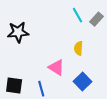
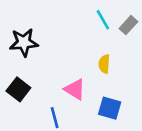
blue square: (82, 82) -> (110, 108), turned -30
black square: (14, 86) -> (18, 89), moved, turned 30

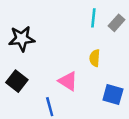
cyan line: (103, 20) -> (93, 18), turned 36
blue square: (110, 108) -> (113, 95), moved

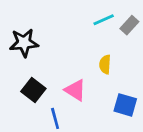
cyan line: (93, 18) -> (104, 20), turned 60
black square: (17, 81) -> (33, 90), moved

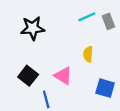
gray rectangle: (129, 25) -> (108, 21), turned -63
black star: (24, 43) -> (33, 28), moved

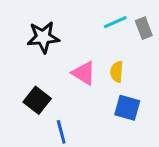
pink triangle: (63, 76) -> (84, 73), moved
blue square: (105, 88) -> (127, 108), moved

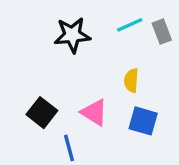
black star: (43, 37) -> (72, 35), moved
pink triangle: (84, 73) -> (94, 113), moved

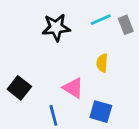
black square: (42, 113) -> (19, 88), moved
blue square: (143, 121) -> (101, 112), moved

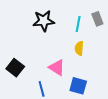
cyan line: (101, 20) -> (78, 24), moved, turned -56

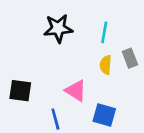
gray rectangle: (97, 19) -> (130, 58), moved
black square: (15, 68) -> (20, 91), turned -30

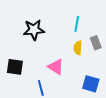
black star: (58, 28) -> (34, 30), moved
blue square: (104, 115) -> (91, 84), moved

